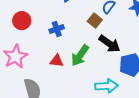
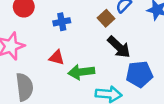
green arrow: (80, 55) -> (81, 72), moved, turned 40

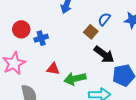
blue cross: (62, 22) -> (41, 38), moved

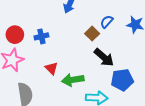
red circle: (21, 29) -> (15, 35), moved
red triangle: (53, 69) -> (51, 68), turned 32

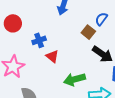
red circle: (15, 35) -> (13, 23), moved
red triangle: (51, 68) -> (52, 56), moved

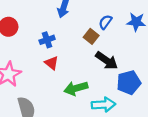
blue cross: (39, 40) -> (47, 40), moved

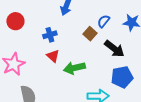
black arrow: (107, 61) -> (114, 49), moved
green arrow: (76, 88) -> (74, 68), moved

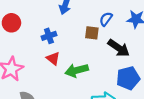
brown square: (90, 34) -> (92, 33), turned -32

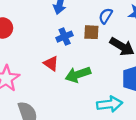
blue cross: (49, 36) -> (65, 37), moved

